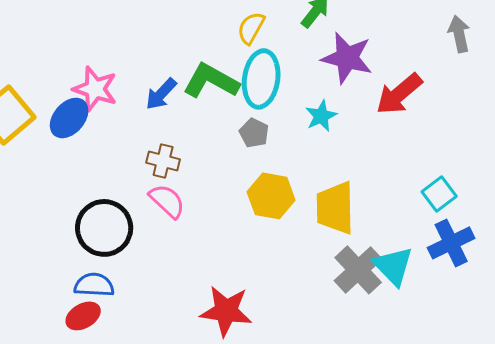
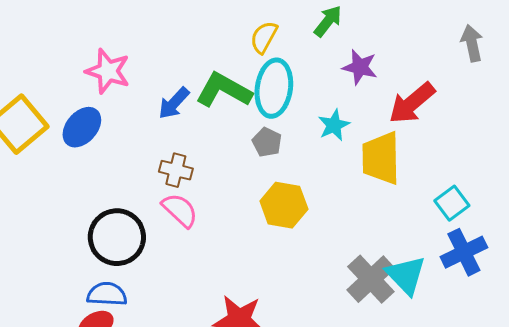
purple star: (347, 58) -> (360, 67), size x0.7
pink star: (95, 89) -> (108, 71), moved
yellow trapezoid: (335, 208) -> (381, 158), moved

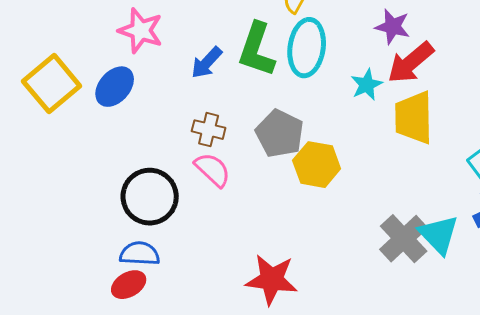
green L-shape: (224, 90) -> (257, 50), turned -100
red arrow: (412, 103) -> (411, 63), moved
gray pentagon: (267, 142) -> (280, 134), moved, size x1.6

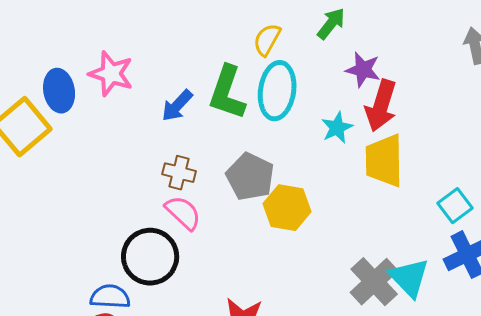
red arrow: (411, 63) -> (381, 106), turned -33
blue ellipse: (115, 87) -> (59, 91), moved, turned -51
black circle: (150, 197) -> (150, 257), moved

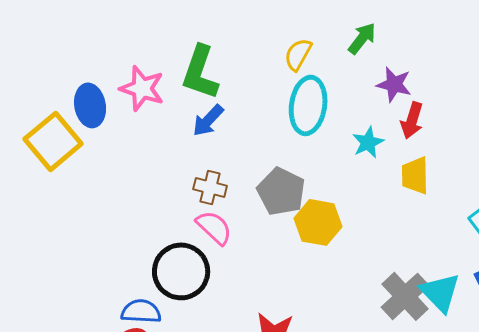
green L-shape: (227, 93) -> (200, 72), moved
red arrow: (381, 106) -> (412, 120), size x0.7
yellow trapezoid: (384, 161) -> (415, 175), size x0.7

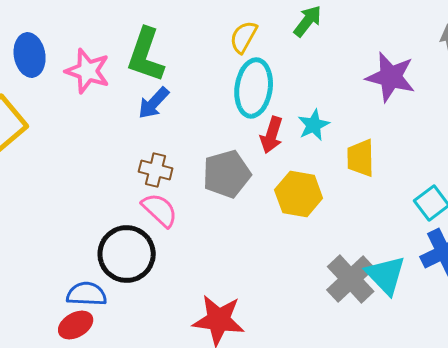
purple star: (394, 84) -> (391, 77), moved, size x1.4
blue ellipse: (90, 105) -> (30, 55), moved
red arrow: (412, 120) -> (272, 135), moved
gray pentagon: (281, 191) -> (227, 174), turned 30
yellow hexagon: (318, 222) -> (299, 194), moved

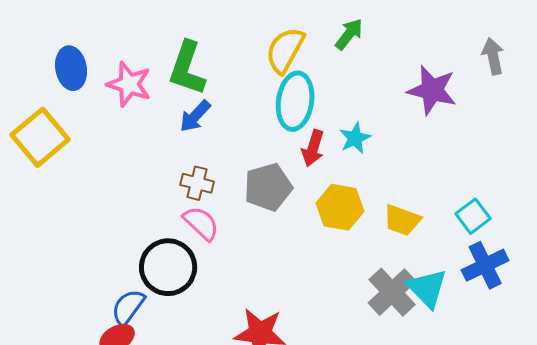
yellow semicircle: (244, 37) -> (285, 50), size x1.4
yellow trapezoid: (361, 158) -> (402, 220), moved, turned -69
blue semicircle: (87, 294) -> (128, 307), turned -57

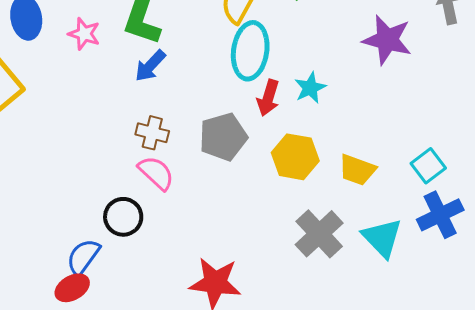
pink star: (129, 84) -> (84, 34), size x0.7
black circle: (168, 267) -> (123, 217), size x0.7
gray cross: (392, 292) -> (319, 234), moved

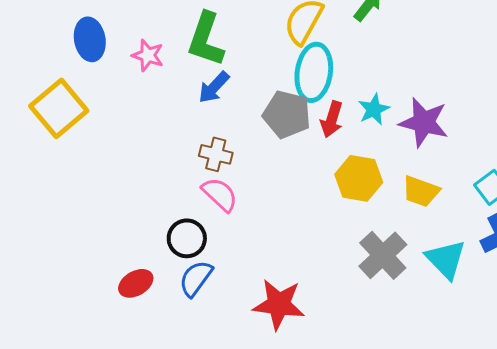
purple star: (387, 40) -> (424, 122), moved
gray pentagon: (223, 137) -> (287, 114), moved, turned 30
blue semicircle: (83, 257) -> (196, 278), moved
red ellipse: (72, 288) -> (136, 283), moved

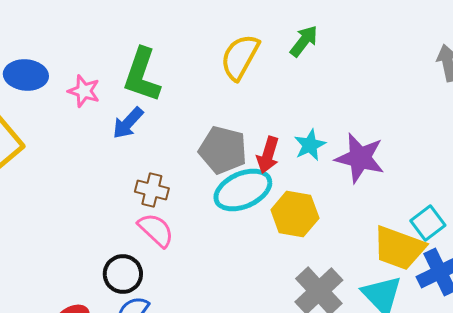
blue ellipse: (90, 39) -> (26, 75), turned -75
cyan ellipse: (314, 72) -> (243, 190), moved, turned 58
blue arrow: (214, 87) -> (128, 123), moved
yellow trapezoid: (421, 191) -> (399, 248), moved, size x1.4

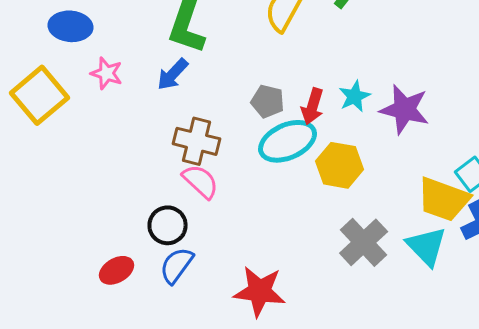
pink star: (84, 91) -> (107, 73), moved
gray pentagon: (223, 150) -> (268, 101), size x0.7
brown cross: (152, 190) -> (197, 141), size x1.4

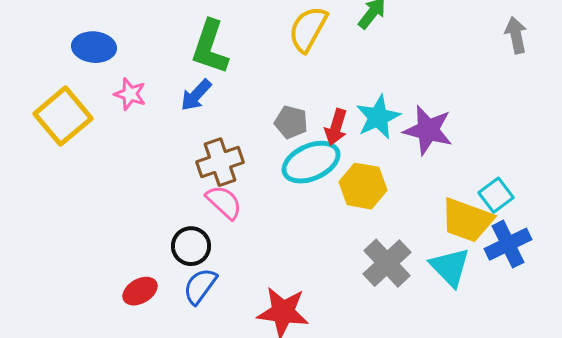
cyan star: (355, 96) -> (378, 117), size x1.4
brown cross: (197, 141) -> (220, 162), turned -33

